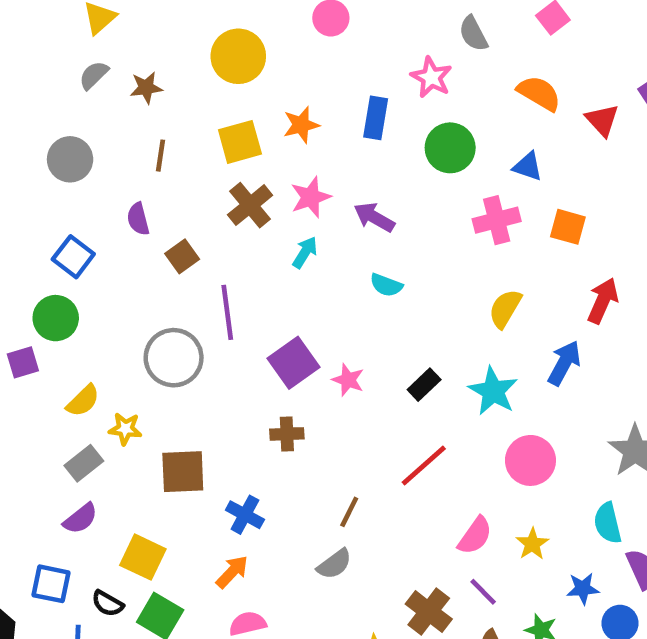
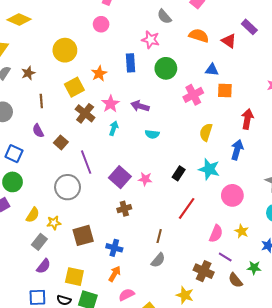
blue triangle: (528, 166) -> (212, 70), moved

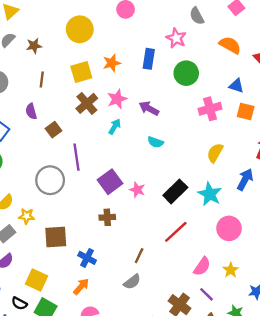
black rectangle: (179, 173) -> (175, 191), size x1.5

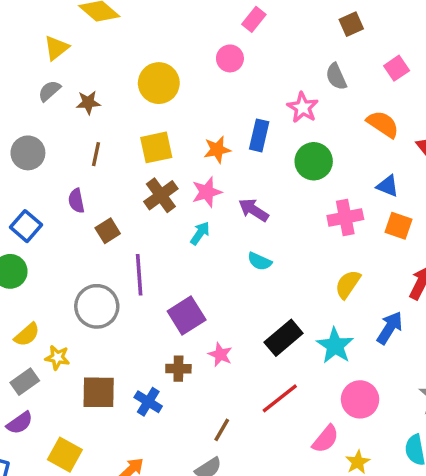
orange star: (112, 63) -> (217, 150), moved
pink star: (137, 190) -> (220, 355), moved
blue cross: (87, 258) -> (148, 402), moved
pink semicircle: (202, 266) -> (326, 439), moved

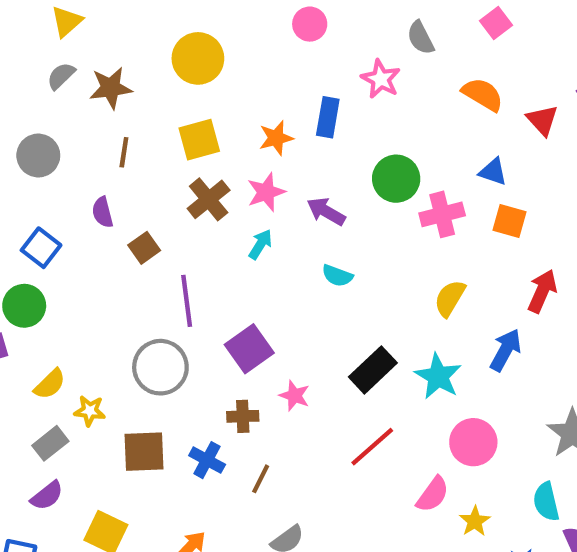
pink circle: (230, 58) -> (310, 24), moved
brown star: (88, 103) -> (111, 88), size x1.4
green circle: (314, 161) -> (396, 179), moved
gray circle: (97, 306) -> (160, 367), moved
brown line: (222, 430) -> (261, 479), moved

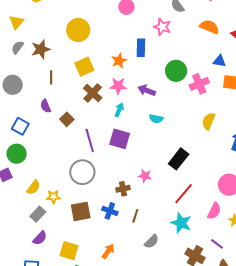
pink star: (266, 192) -> (118, 86), turned 30
purple square: (249, 349) -> (120, 139), moved, turned -30
cyan star: (438, 376) -> (181, 223), moved

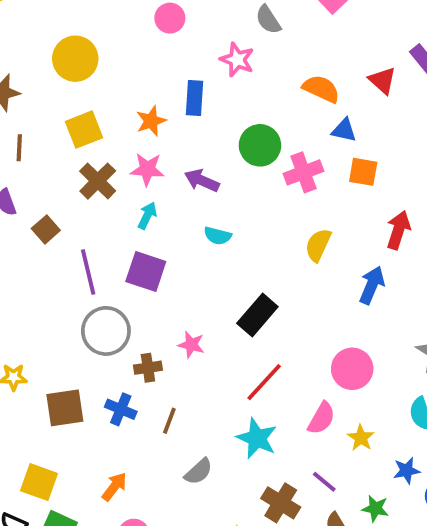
orange semicircle: (209, 27) -> (321, 89), moved
gray circle: (82, 172) -> (106, 331), moved

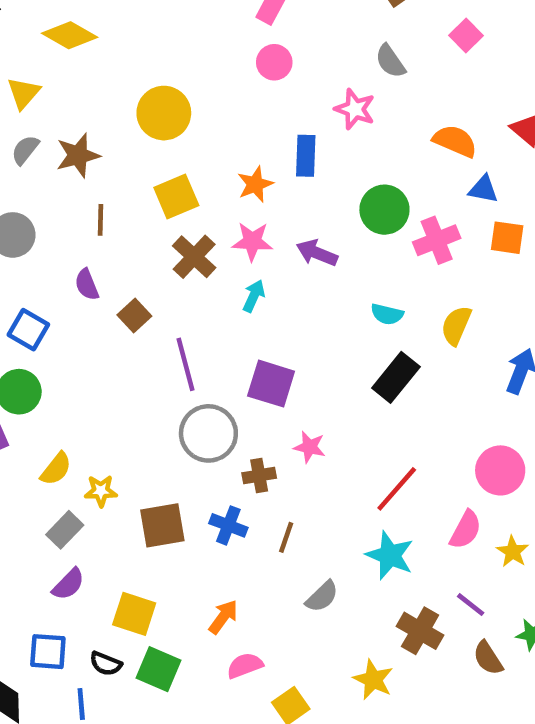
cyan semicircle: (218, 236) -> (387, 314), moved
purple square: (146, 271) -> (271, 384), moved
black rectangle: (257, 315) -> (396, 377), moved

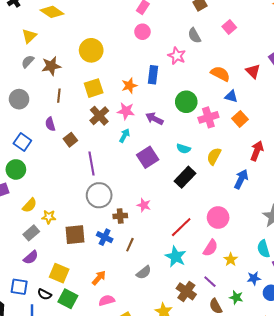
orange square: (507, 238) -> (240, 119), turned 35
purple square: (271, 384) -> (148, 157), moved, turned 35
pink circle: (500, 470) -> (218, 218), moved

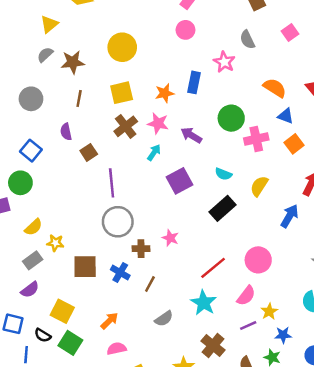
blue star: (254, 278) -> (283, 335), moved
purple line: (210, 282) -> (248, 325), moved, turned -72

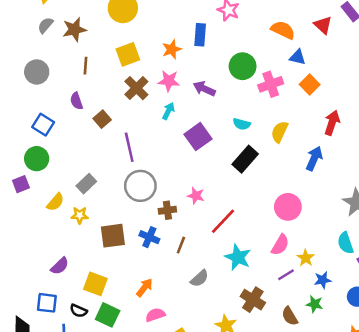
gray rectangle: (33, 260) -> (86, 184), moved
red line: (213, 268) -> (223, 221), moved

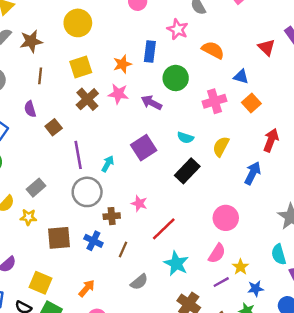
orange semicircle: (283, 30) -> (213, 50), moved
green circle: (243, 66) -> (176, 78), moved
cyan arrow: (168, 111) -> (108, 164), moved

